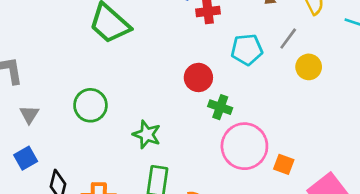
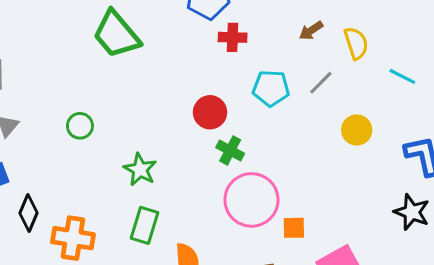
yellow circle: (309, 67) -> (357, 130), moved
green circle: (90, 105) -> (80, 126), size x0.7
orange square: (284, 164) -> (294, 228), turned -30

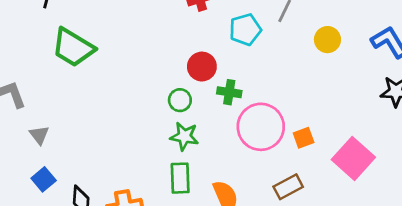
green trapezoid: (116, 34) -> (73, 48), moved
green circle: (80, 126) -> (180, 100), moved
green star: (140, 169) -> (184, 136), moved

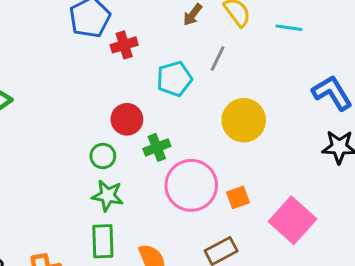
yellow circle: (327, 40) -> (244, 120), moved, size x1.5
green cross: (229, 92) -> (157, 147), turned -30

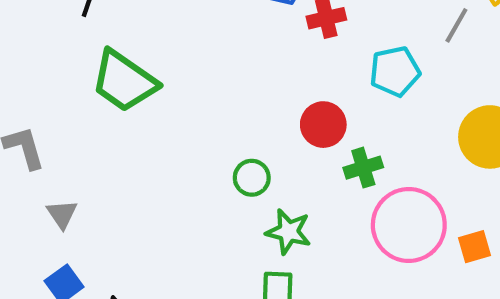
gray line: (218, 59) -> (456, 25), moved
green circle: (103, 156) -> (252, 178), moved

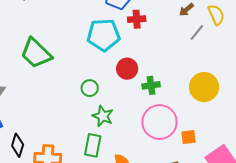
cyan pentagon: (395, 71) -> (103, 35), moved, size x1.4
green trapezoid: (124, 81) -> (36, 53), moved
green cross: (363, 168) -> (151, 85), moved

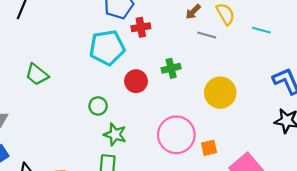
gray line: (197, 32) -> (207, 35), turned 72
green trapezoid: (36, 53) -> (37, 74), size x0.7
green cross: (151, 85) -> (171, 68), moved

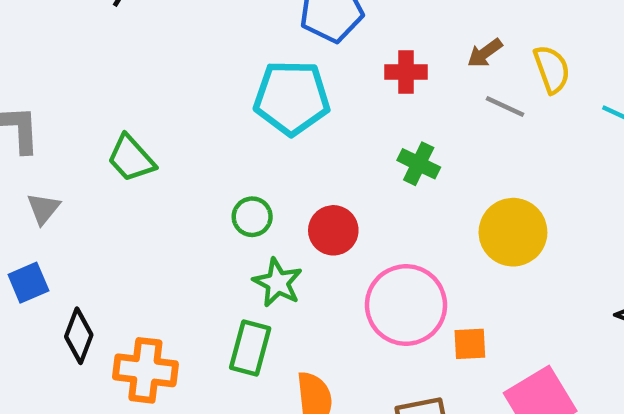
red cross: (141, 27) -> (406, 72), moved
green cross: (171, 68) -> (419, 164), turned 30
green trapezoid: (37, 74) -> (131, 158), moved
red circle: (136, 81) -> (333, 230), moved

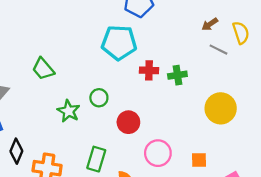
red cross: (406, 72) -> (149, 70), moved
green cross: (419, 164) -> (177, 75), turned -36
red circle: (333, 230) -> (128, 122), moved
green star: (278, 283) -> (69, 111), moved
pink circle: (406, 305) -> (158, 153), moved, size x0.7

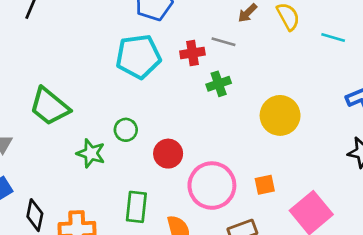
gray line: (219, 50) -> (223, 42), moved
green trapezoid: (43, 69) -> (50, 106), size x1.4
red cross: (149, 70) -> (192, 53), moved
pink circle: (158, 153) -> (212, 186), size x1.4

